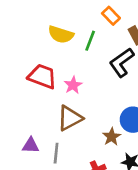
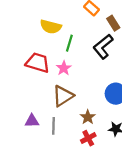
green line: (90, 41) -> (69, 43), moved
brown star: (112, 137) -> (88, 117), moved

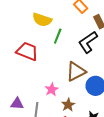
pink star: (64, 68) -> (52, 89), moved
brown triangle: (63, 96) -> (76, 72), moved

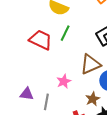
green line: (58, 36) -> (65, 33), moved
brown star: (68, 105) -> (93, 99), moved

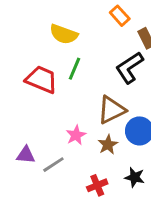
brown star: (93, 99) -> (108, 145), moved
gray line: (46, 102) -> (53, 165), turned 49

